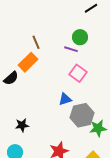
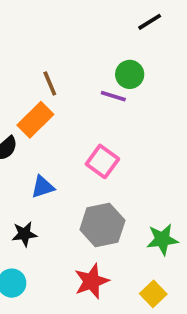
pink square: (78, 73) -> (102, 161), moved
blue triangle: (65, 99) -> (43, 187), moved
gray hexagon: (82, 115) -> (102, 225), moved

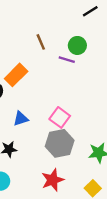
brown line: (50, 83) -> (41, 42), moved
pink square: (102, 161) -> (60, 117), moved

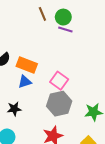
green circle: (77, 45) -> (63, 17), moved
orange rectangle: (16, 75) -> (27, 65), moved, turned 66

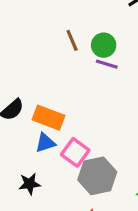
pink square: (59, 81) -> (75, 152), moved

